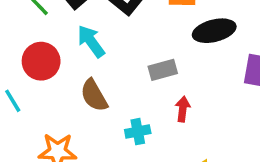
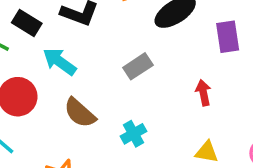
red arrow: (183, 109) -> (203, 93), moved

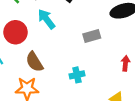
brown semicircle: (80, 113) -> (34, 62), moved

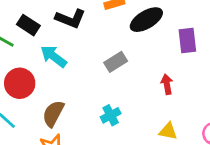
brown semicircle: (34, 62) -> (53, 114), turned 75

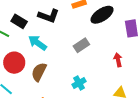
brown semicircle: (53, 114) -> (39, 72), moved

